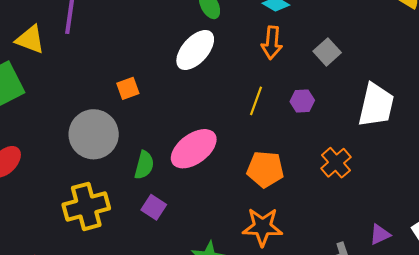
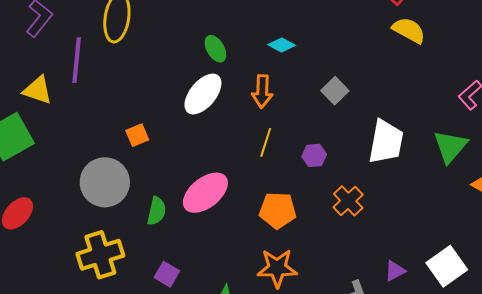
orange arrow: (272, 43) -> (262, 91), moved
purple hexagon: (302, 101) -> (314, 155), moved
purple square: (154, 207) -> (167, 274), moved

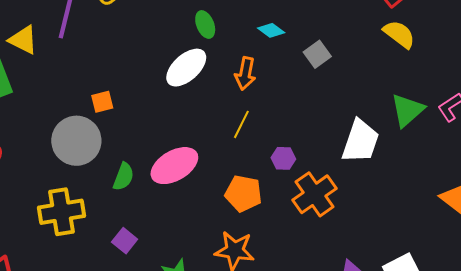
gray square: (335, 91) -> (317, 54), moved
orange square: (137, 135) -> (102, 102), moved
green triangle: (450, 146) -> (407, 110), moved
purple hexagon: (314, 155) -> (283, 158), moved
orange cross: (348, 201) -> (314, 194), size x1.4

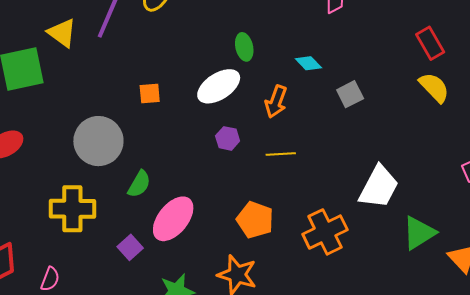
orange square: (102, 102) -> (150, 94), moved
green triangle: (407, 110) -> (419, 233), moved
yellow line: (241, 124) -> (281, 154), moved, turned 52
purple hexagon: (283, 158) -> (228, 138), moved
pink ellipse: (174, 166) -> (173, 219), moved, turned -30

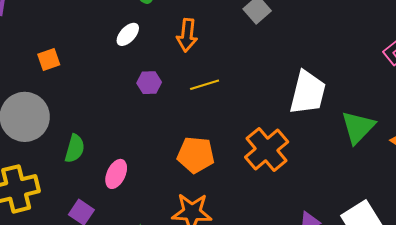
white ellipse: (219, 86) -> (128, 34), size x0.6
orange square: (150, 94) -> (49, 60), moved
pink ellipse: (173, 219) -> (116, 174), size x0.6

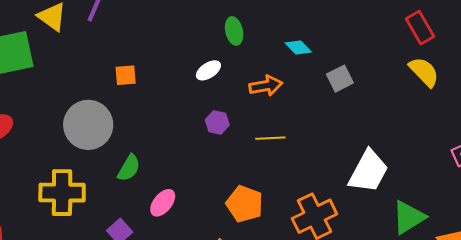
orange arrow: (187, 35) -> (266, 86), turned -120

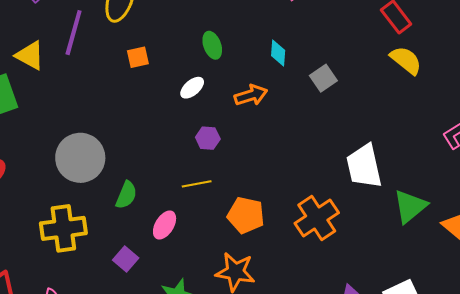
cyan diamond: (298, 47) -> (278, 53), turned 56
orange square: (126, 75) -> (138, 57), moved
yellow line: (270, 138) -> (197, 184), moved
white trapezoid: (368, 171) -> (364, 166), turned 147

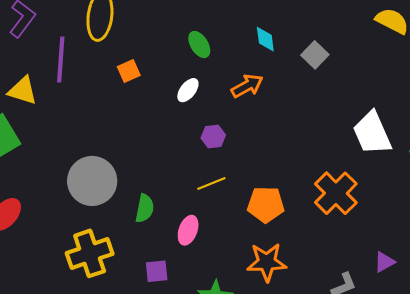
purple square: (126, 259) -> (157, 271), turned -35

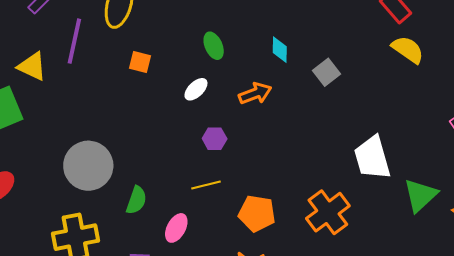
orange square: (129, 71) -> (140, 62), turned 30

